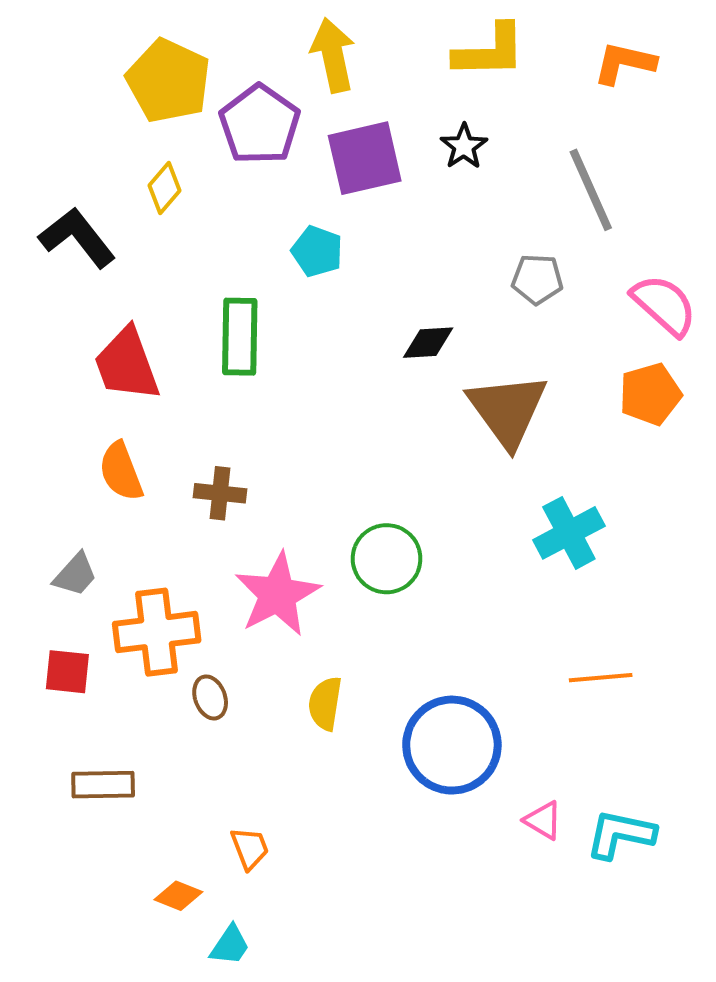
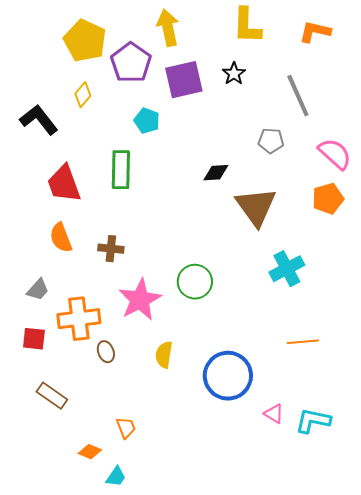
yellow L-shape: (490, 51) -> (247, 26), turned 93
cyan pentagon: (317, 251) -> (147, 121), moved
brown rectangle: (103, 785) -> (52, 396), turned 36

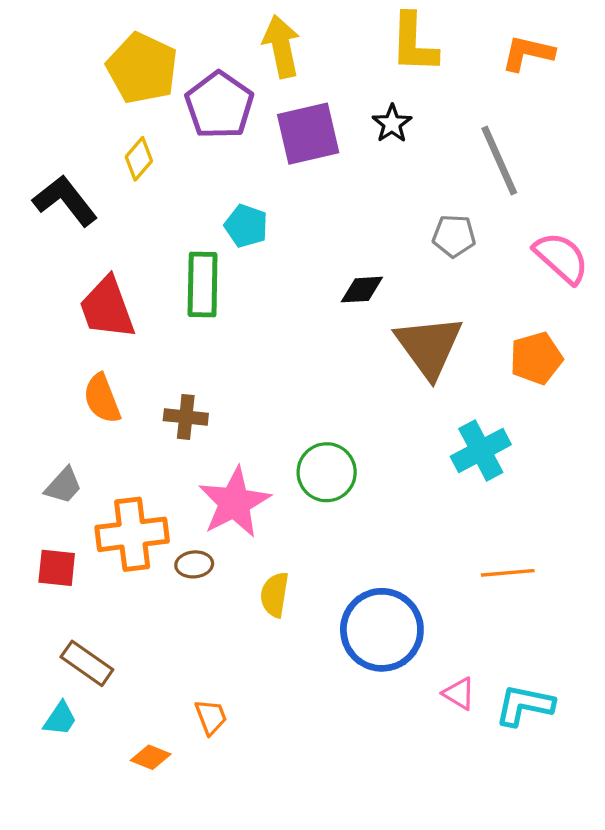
cyan pentagon: (147, 121) -> (246, 226), moved
orange pentagon: (328, 199) -> (536, 358), moved
brown ellipse: (106, 352) -> (194, 564), moved, turned -75
cyan trapezoid: (116, 477) -> (60, 719), moved

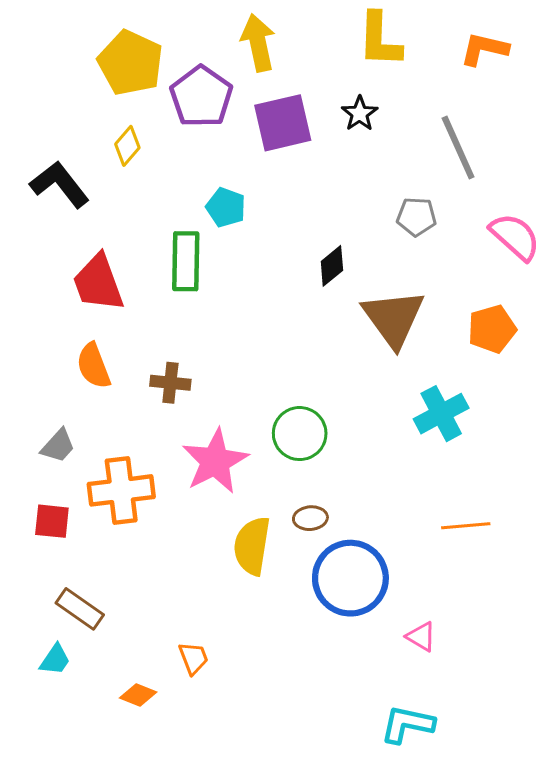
black diamond: (362, 290) -> (332, 266), turned -36
brown ellipse: (194, 564) -> (310, 518), moved
yellow semicircle: (275, 595) -> (252, 546), size x1.4
cyan L-shape: (524, 705) -> (407, 724), moved

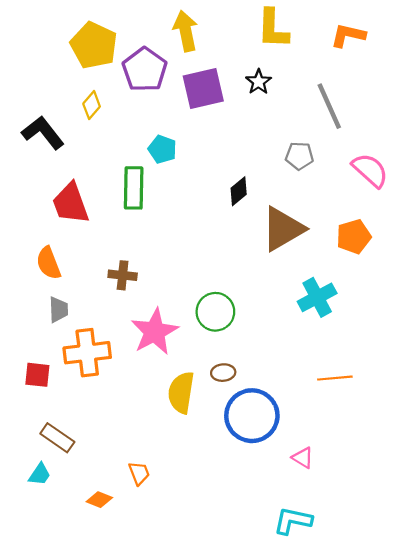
brown triangle: (393, 318) -> (283, 229), turned 36
orange semicircle: (94, 366) -> (48, 263), moved
gray trapezoid: (58, 446) -> (58, 310), moved, turned -44

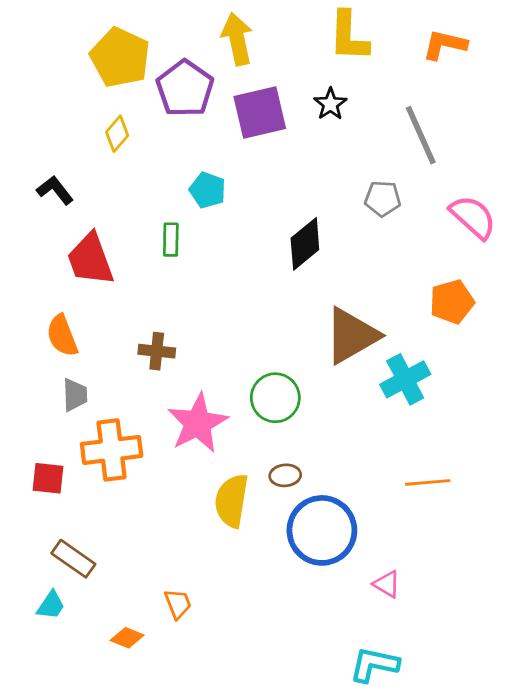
black L-shape: (43, 133) -> (55, 190), moved, size x0.7
green rectangle: (134, 188) -> (171, 240), size x0.6
black diamond: (239, 191) -> (305, 244), size x1.4
brown triangle: (283, 229) -> (352, 336), moved

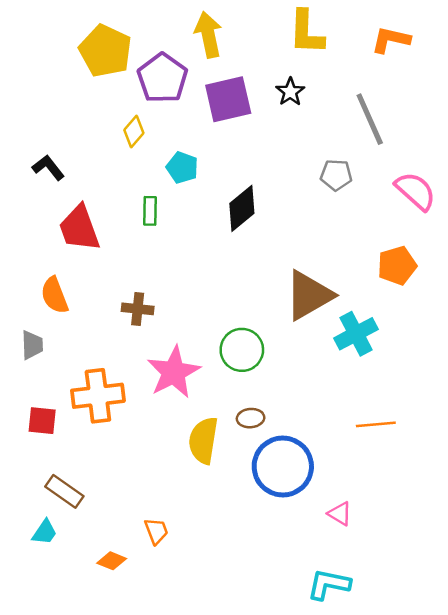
yellow diamond: (117, 134) -> (134, 132), moved
black diamond: (305, 244) -> (242, 208), moved
gray trapezoid: (75, 395) -> (32, 345), moved

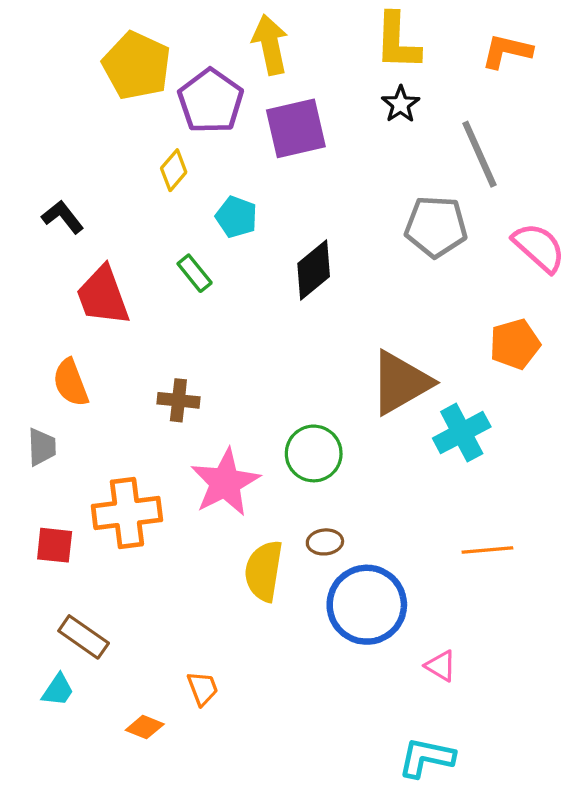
black star: (290, 92) -> (401, 104), moved
gray pentagon: (336, 175) -> (436, 227), size x1.5
green rectangle: (150, 211) -> (195, 273), turned -40

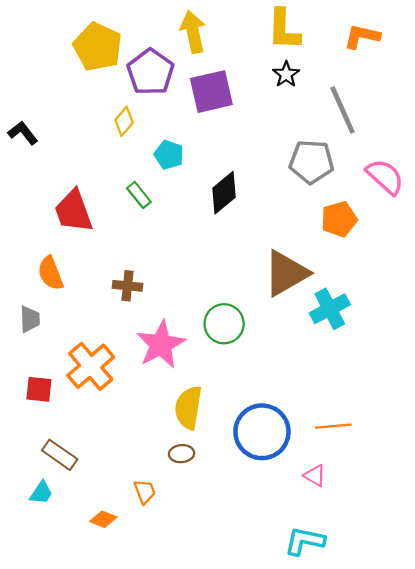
black L-shape: (63, 217) -> (23, 133), moved
orange pentagon: (515, 344) -> (339, 219), moved
orange cross: (127, 513) -> (91, 366), turned -33
brown ellipse: (325, 542) -> (182, 454), moved
orange line: (487, 550) -> (333, 426), moved

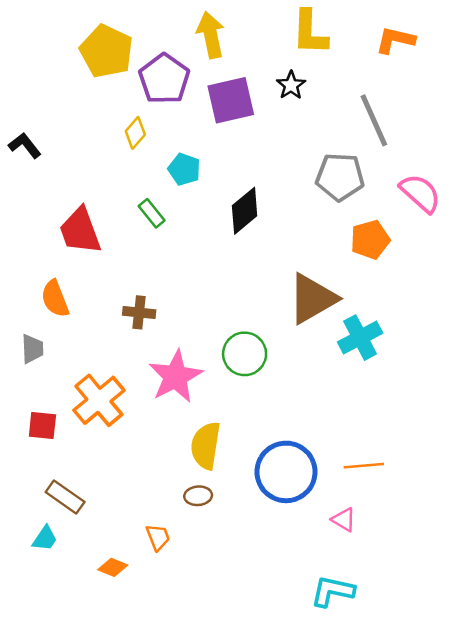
black star: (286, 74) -> (291, 85), moved

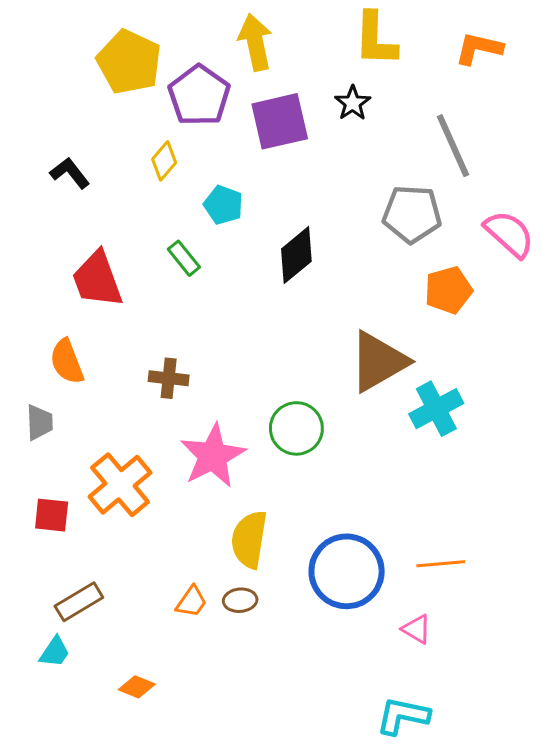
black L-shape: (25, 145) -> (70, 173), moved
brown rectangle: (65, 497) -> (79, 602), turned -66
orange trapezoid: (158, 537) -> (191, 602), moved, turned 56

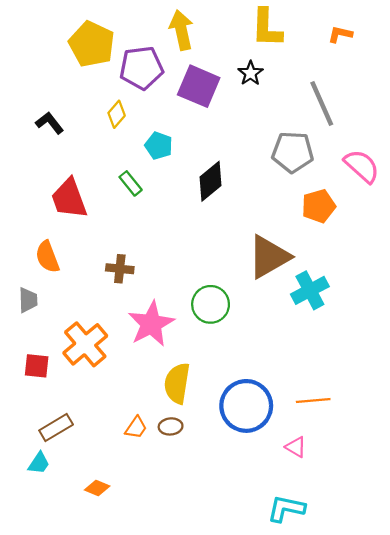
orange L-shape: (479, 48) -> (340, 34), size x0.7
purple pentagon: (199, 95) -> (141, 68), turned 30
purple square: (280, 121) -> (199, 86), turned 36

